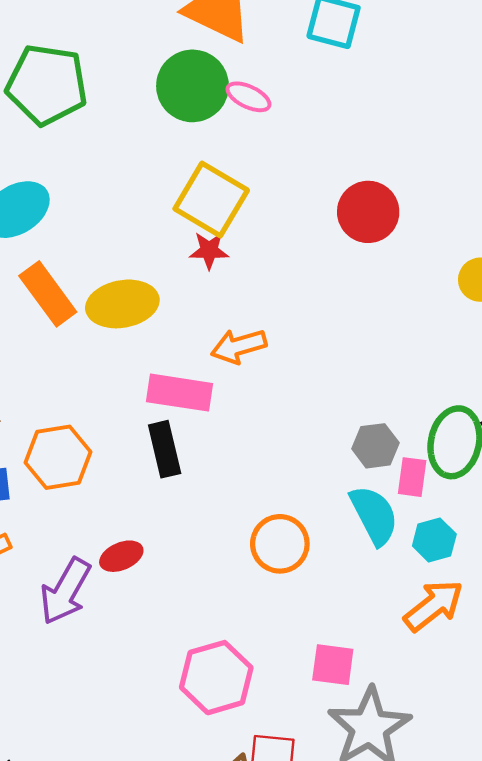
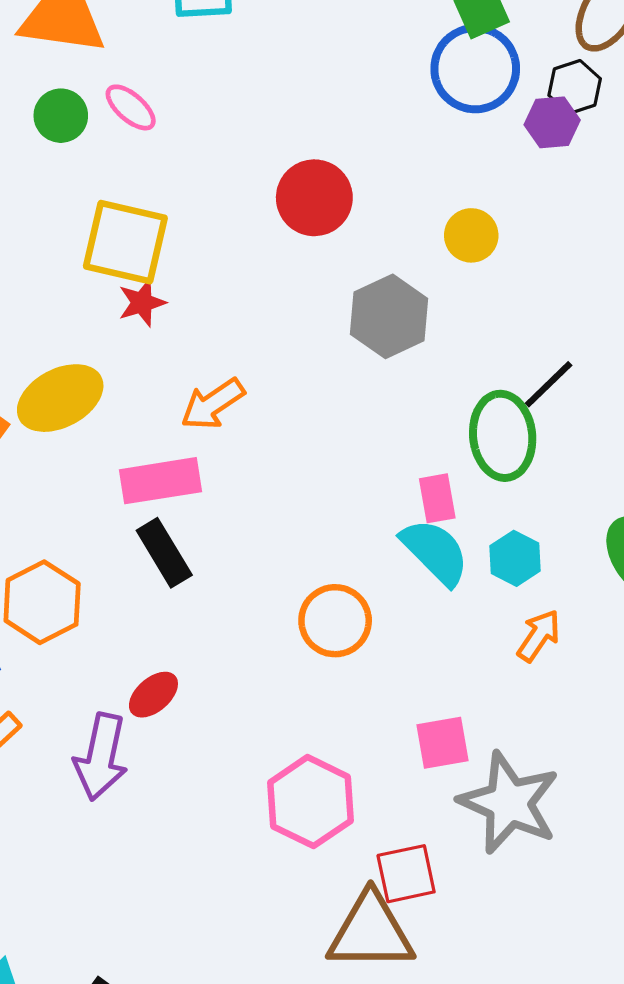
green circle: (193, 86) -> (61, 116), size x0.6
pink ellipse: (248, 97) -> (131, 107), turned 33
gray hexagon: (375, 446) -> (389, 316), moved, size x1.4
pink rectangle: (412, 477) -> (437, 498), moved
orange arrow: (434, 606) -> (539, 636), size x0.7

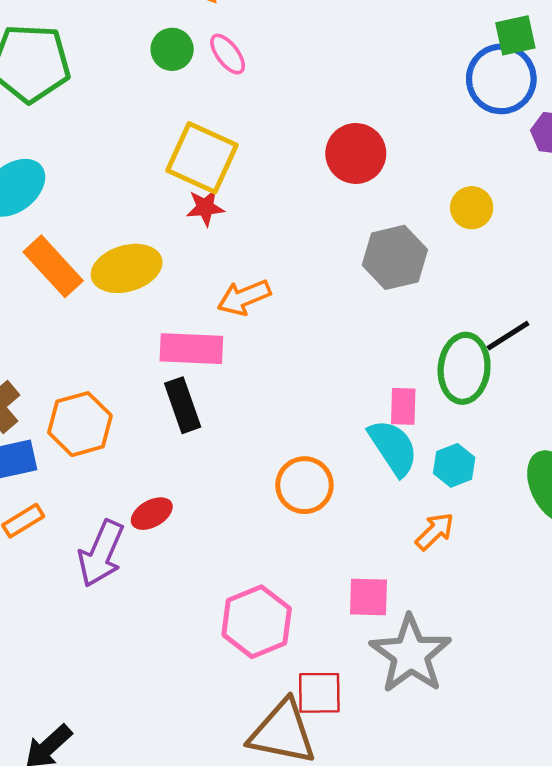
orange arrow: (539, 636) -> (435, 531), moved

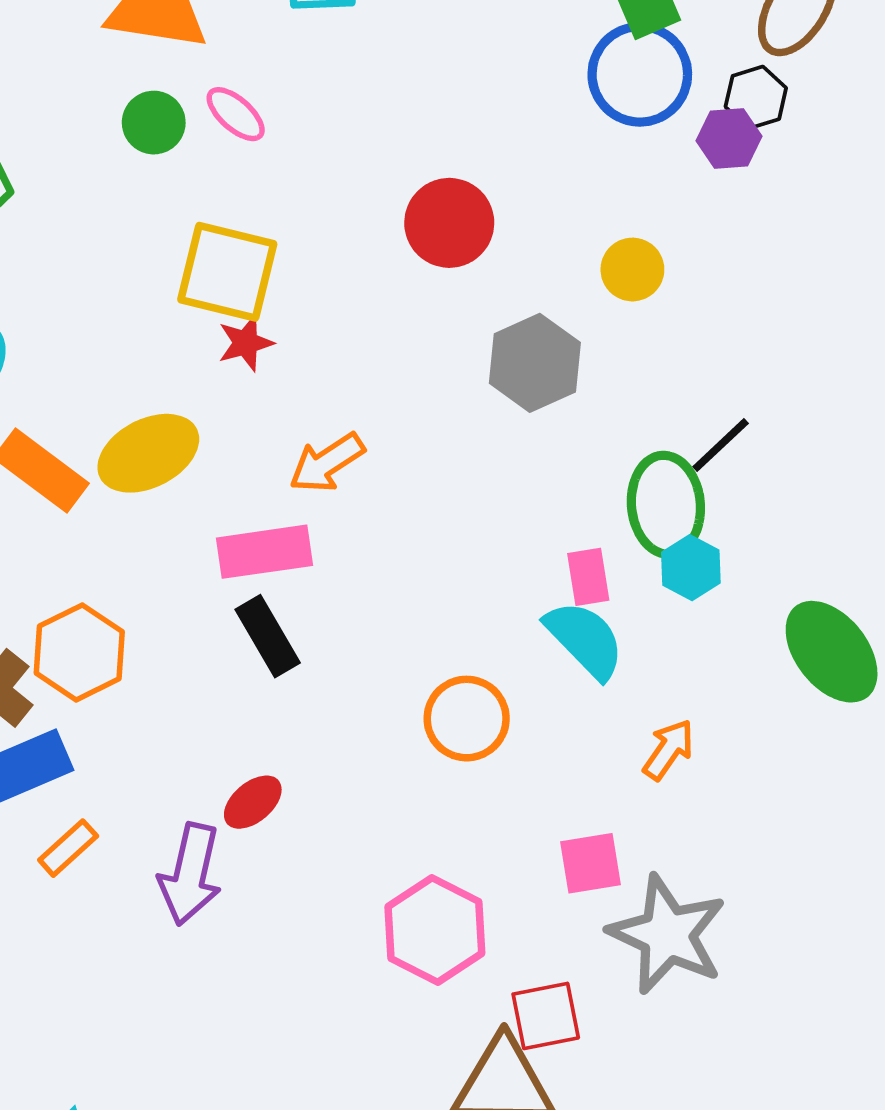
orange hexagon: (80, 424) -> (79, 652), moved
cyan hexagon: (454, 465) -> (691, 568), moved

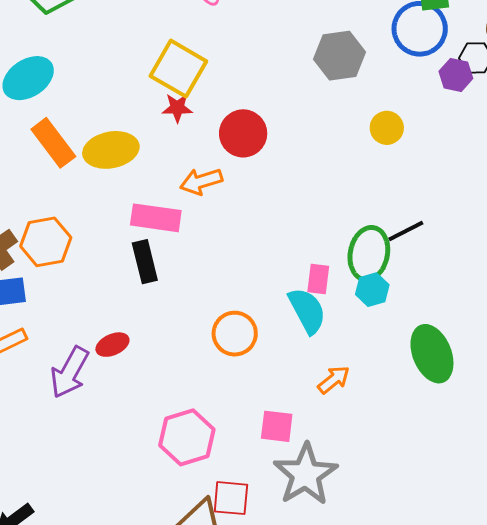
red circle: (449, 223) -> (243, 133), moved
gray hexagon: (535, 363) -> (339, 56), moved

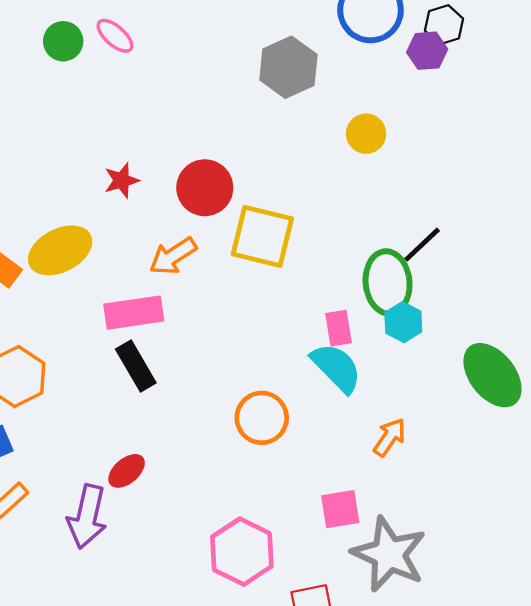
yellow square: (178, 69) -> (262, 236), moved

